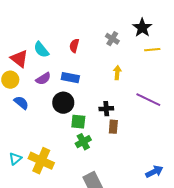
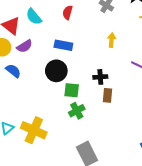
purple semicircle: (43, 79) -> (25, 46), moved

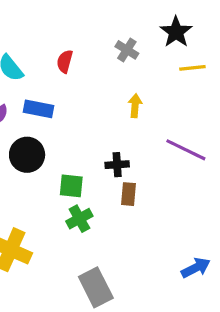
blue rectangle: (63, 45) -> (38, 109), moved
black circle: (56, 71) -> (27, 155), moved

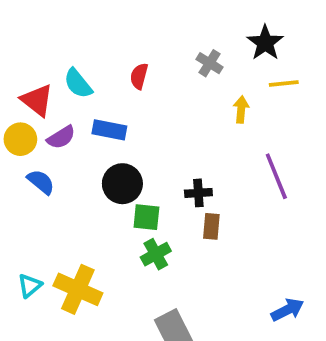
yellow arrow: (135, 106) -> (241, 109), moved
purple line: (186, 150) -> (276, 176), turned 42
black circle: (27, 155) -> (122, 184), moved

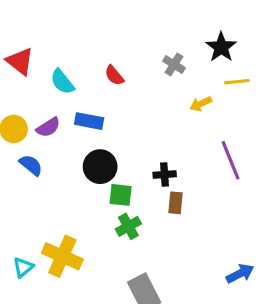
red semicircle: (139, 76) -> (114, 75), turned -55
red triangle: (37, 100) -> (20, 61), moved
yellow arrow: (241, 109) -> (201, 104), turned -120
cyan triangle: (30, 286) -> (23, 267), moved

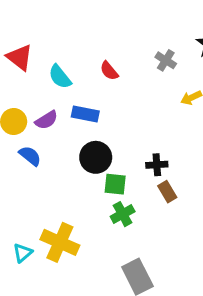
brown rectangle: (176, 203) -> (167, 192), turned -36

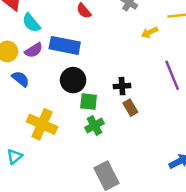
cyan semicircle: (60, 77) -> (31, 23), moved
blue rectangle: (85, 114) -> (65, 45), size x1.4
yellow cross: (60, 242) -> (42, 124), moved

